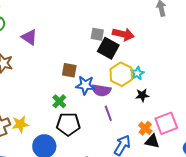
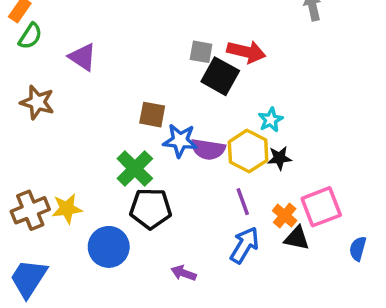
yellow hexagon: (121, 74) -> (248, 151), moved
green cross: (59, 101) -> (135, 169), size x1.5
purple line: (108, 113) -> (243, 202), moved

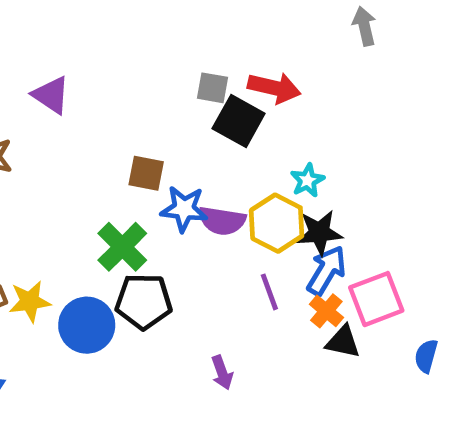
black star: (279, 158) -> (319, 233), size x1.4
blue arrow: (245, 245) -> (326, 271), moved
blue circle: (109, 247) -> (87, 325), moved
purple arrow: (184, 273) -> (222, 373), moved, turned -130

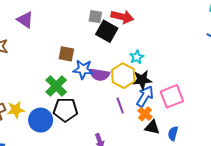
pink square: (376, 299) -> (172, 96), moved
blue semicircle: (426, 356) -> (173, 134), moved

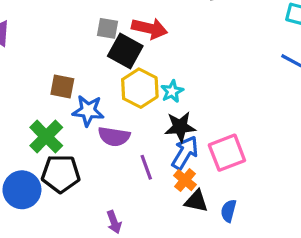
purple semicircle: (100, 75) -> (114, 137), moved
yellow hexagon: (123, 76) -> (140, 88), moved

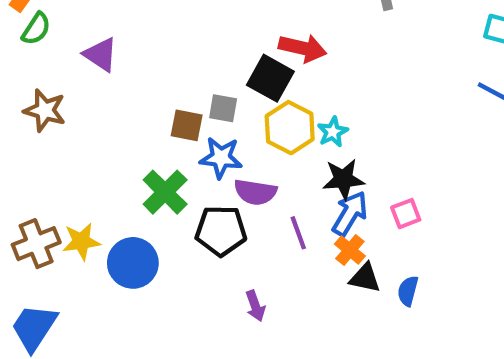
gray square: (108, 28) -> (223, 108), moved
pink square: (227, 153) -> (406, 214), size x0.6
black pentagon: (61, 174) -> (221, 231), moved

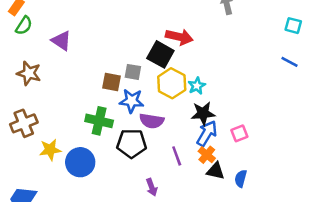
green cross: (165, 192) -> (99, 121), turned -32
purple line: (298, 233) -> (177, 156), moved
brown cross: (36, 244) -> (24, 123), moved

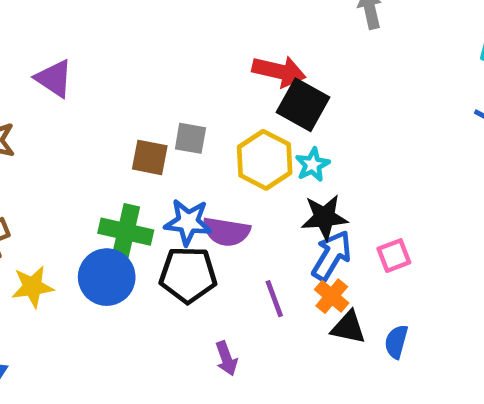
black square: (160, 54) -> (303, 105), moved
blue star: (132, 101) -> (188, 222), moved
blue circle: (80, 162) -> (107, 277), moved

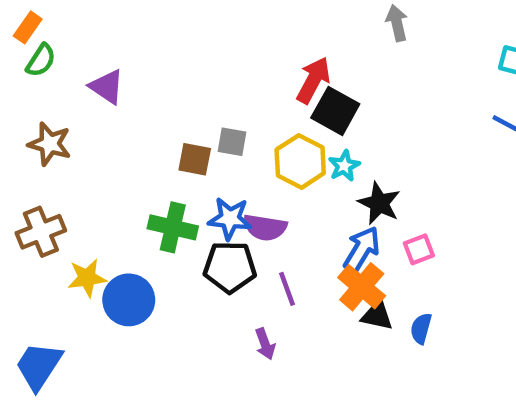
red arrow: (279, 71) -> (313, 80), turned -75
black star: (324, 217) -> (379, 203), moved, turned 30
blue circle: (107, 277) -> (129, 300), moved
orange cross: (332, 296) -> (362, 287), size x1.5
purple line: (274, 299) -> (287, 289), moved

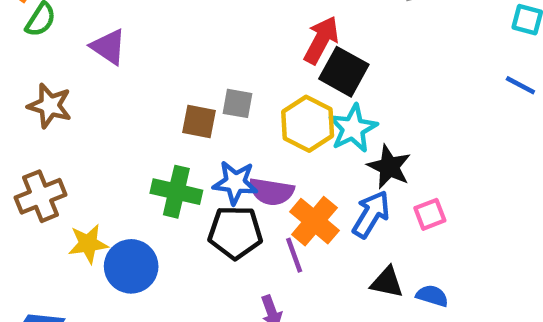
cyan star: (344, 166) -> (353, 128), size x1.5
orange cross: (362, 287) -> (314, 221), moved
blue semicircle: (421, 328) -> (432, 296), turned 92

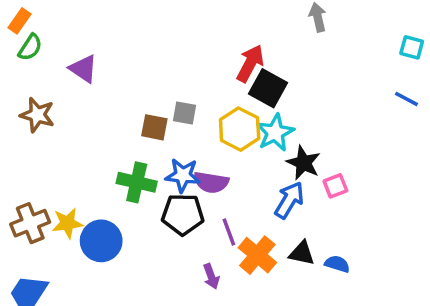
brown cross: (41, 196) -> (30, 223), moved
pink square: (430, 214) -> (335, 186), moved
orange cross: (314, 221) -> (257, 255), moved

